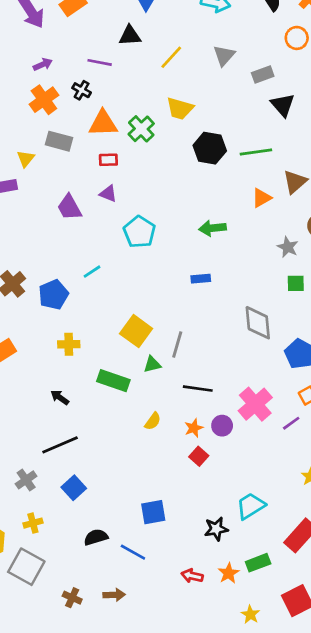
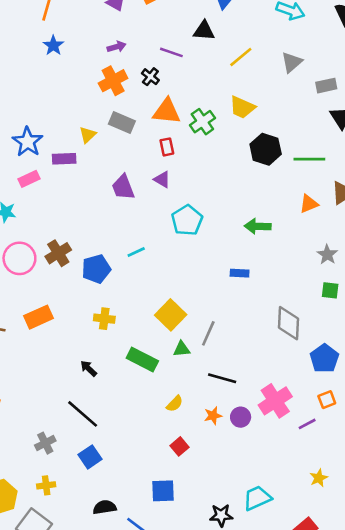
red rectangle: (108, 160) -> (167, 147), turned 72
black line: (60, 445) -> (83, 414), turned 56
red square: (199, 456) -> (179, 446), moved

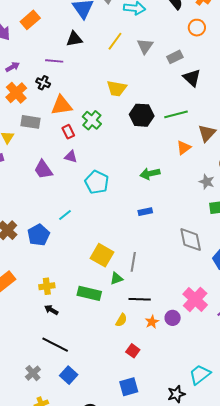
yellow line: (241, 57) -> (115, 41), moved
green cross: (202, 122) -> (92, 120), moved
yellow cross: (104, 319) -> (47, 286), moved
black line: (222, 378) -> (140, 299), moved

